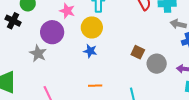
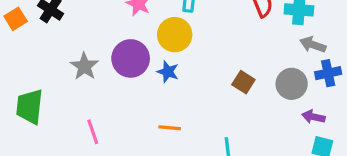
purple circle: (52, 32) -> (131, 58), moved
gray circle: (157, 64) -> (292, 84), moved

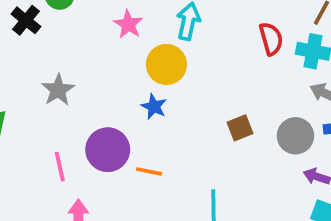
purple circle: (131, 58) -> (108, 150), moved
brown square: (243, 82) -> (240, 128), turned 30

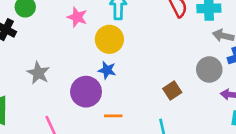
brown square: (240, 128) -> (172, 90), moved
purple circle: (108, 150) -> (86, 92), moved

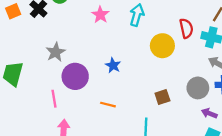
yellow circle: (109, 39) -> (162, 46), moved
purple circle: (86, 92) -> (75, 76), moved

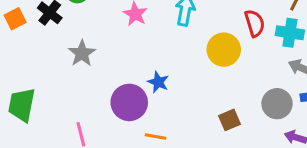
gray star: (56, 52) -> (82, 53), moved
purple circle: (75, 76) -> (129, 102), moved

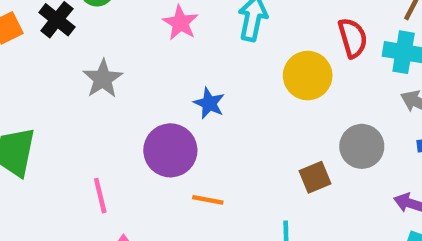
blue star: (158, 82) -> (209, 103), moved
gray circle: (277, 104) -> (362, 146), moved

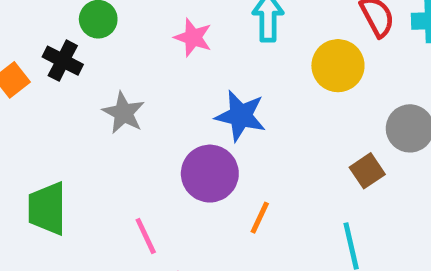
blue star: (209, 103) -> (241, 116), size x1.5
orange line: (208, 200) -> (260, 218), turned -64

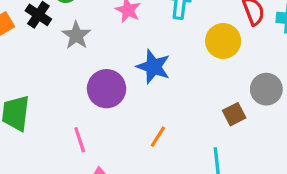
gray star: (124, 113) -> (76, 35), moved
purple circle: (210, 174) -> (107, 89), moved

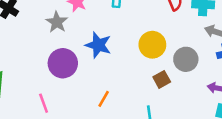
gray star: (76, 35) -> (57, 22), moved
yellow circle: (223, 41) -> (152, 45), moved

